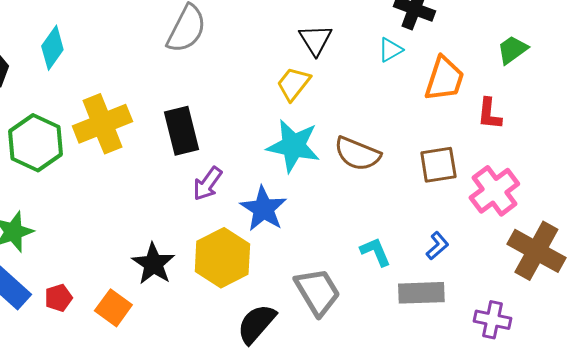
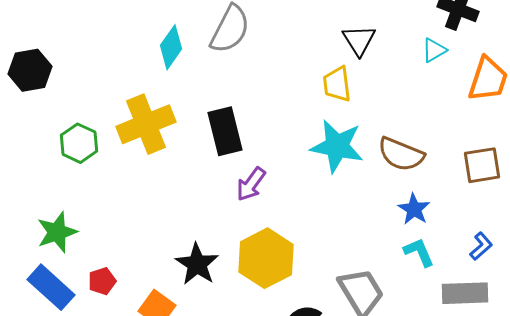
cyan diamond: (52, 48) -> (171, 47), moved
yellow trapezoid: (293, 84) -> (337, 84), turned -45
green hexagon: (35, 143) -> (79, 143), size x0.7
blue star: (263, 209) -> (414, 209), moved, size x0.7
red pentagon: (58, 298) -> (102, 281), moved

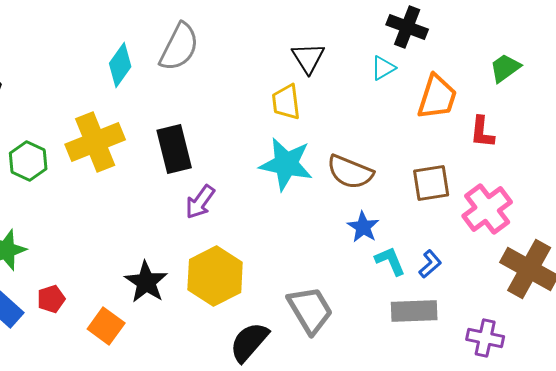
cyan L-shape: (419, 252) -> (390, 261), moved

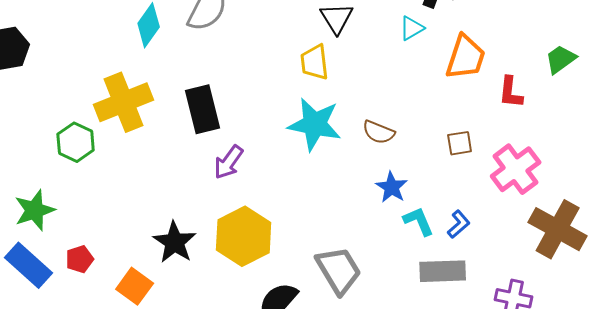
green trapezoid: (505, 68) -> (561, 59), moved
green hexagon: (28, 161) -> (76, 142), moved
brown semicircle: (350, 172) -> (379, 132), size x0.7
brown square: (431, 183) -> (460, 143), size x0.7

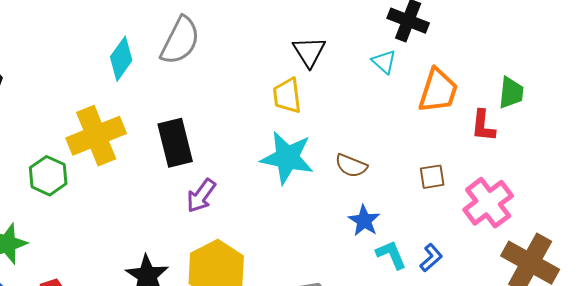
cyan triangle: (412, 28) -> (384, 62), turned -48
green trapezoid: (561, 59) -> (511, 93), moved, turned 132

